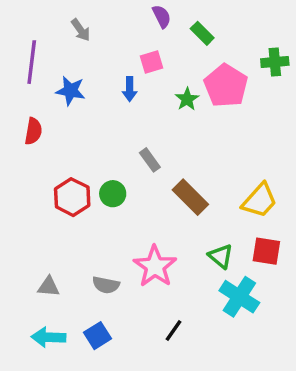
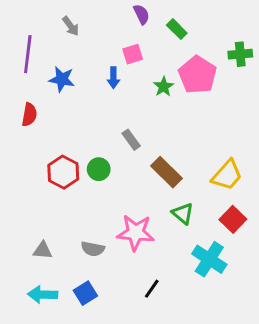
red square: (266, 251) -> (233, 219), turned 35
green triangle: (221, 256) -> (183, 213), moved
pink star: (155, 266) -> (136, 233), turned -30

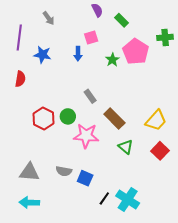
pink star: (136, 233) -> (86, 136), moved
gray triangle: (43, 250) -> (29, 172), size x1.5
cyan cross: (209, 259) -> (128, 199), moved
blue square: (85, 293) -> (85, 178), moved, turned -35

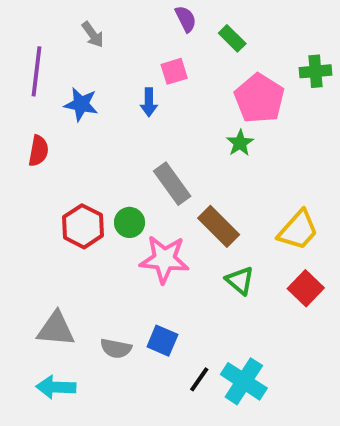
green star: (112, 60) -> (240, 143), moved
gray rectangle: (90, 96) -> (172, 184), size x1.5
gray semicircle: (64, 171) -> (116, 348), moved

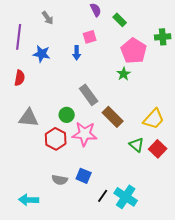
red hexagon: (83, 226) -> (56, 139), moved
green triangle: (240, 281) -> (137, 145), moved
gray triangle: (56, 329) -> (29, 118), moved

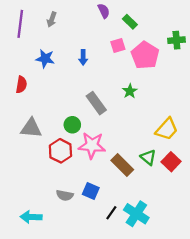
gray arrow: (48, 18) -> (52, 20), turned 56
purple line: (19, 37) -> (20, 24), moved
pink square: (90, 37) -> (118, 46), moved
green star: (124, 74) -> (130, 91), moved
brown rectangle: (113, 117) -> (122, 165), moved

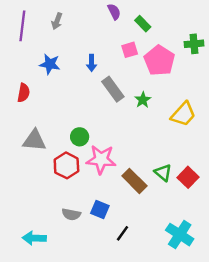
gray rectangle: (96, 103) -> (113, 89), moved
yellow trapezoid: (167, 129) -> (183, 114), moved
cyan cross: (136, 214) -> (180, 235), moved

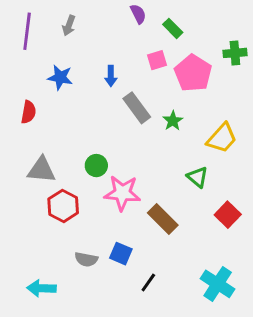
red hexagon: (66, 165) -> (63, 206), moved
green triangle: (163, 173) -> (197, 177), moved

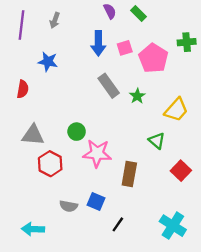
green rectangle: (173, 28) -> (138, 13), moved
blue arrow: (111, 76) -> (98, 43), moved, size x1.5
brown rectangle: (163, 219) -> (129, 174), turned 55

